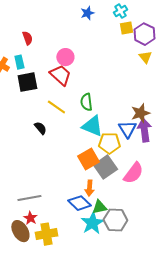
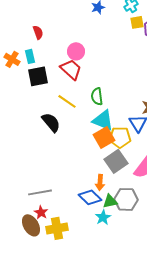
black semicircle: (40, 128) -> (51, 122), size x1.5
orange square: (88, 159) -> (104, 137), moved
gray hexagon: (115, 220) -> (126, 199), moved
cyan star: (92, 223) -> (103, 217), size x0.7

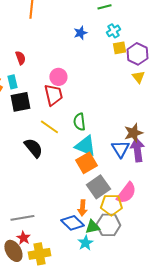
red trapezoid: (71, 69) -> (53, 95), turned 35
yellow pentagon: (120, 137) -> (111, 205), moved

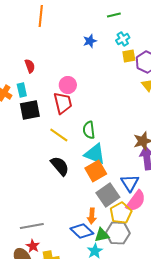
black semicircle: (33, 148) -> (60, 166), moved
blue triangle: (120, 149) -> (130, 183), moved
yellow pentagon: (111, 205) -> (121, 213), turned -30

